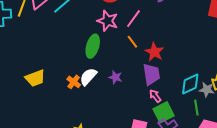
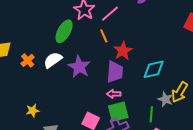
purple star: (115, 77) -> (79, 67), size x1.6
orange cross: (74, 82) -> (28, 60), moved
cyan diamond: (190, 84) -> (154, 69), moved
pink arrow: (155, 96) -> (114, 94), turned -64

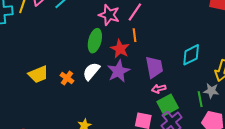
orange line: (104, 36) -> (135, 35), turned 32
red star: (123, 51) -> (120, 49), moved
purple star: (79, 67) -> (118, 71), turned 30
gray star: (165, 99) -> (211, 91), moved

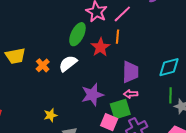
purple star: (118, 71) -> (92, 95), moved
green line: (200, 99) -> (171, 95), moved
green square: (168, 105) -> (120, 109), moved

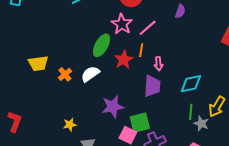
pink arrow: (131, 94) -> (158, 64), moved, turned -96

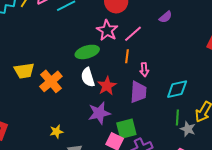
purple semicircle: (180, 11) -> (166, 17), turned 32
green ellipse: (102, 45) -> (87, 52), turned 45
red star: (124, 60) -> (107, 86), moved
orange cross: (65, 74) -> (51, 81), size x1.6
white semicircle: (90, 74) -> (88, 77), moved, turned -72

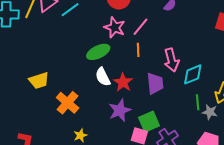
pink arrow: (144, 70) -> (171, 60), moved, size x1.6
orange cross: (51, 81) -> (68, 103), moved

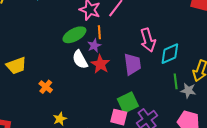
orange line: (138, 50) -> (99, 32), moved
orange cross: (68, 103) -> (46, 87), size x0.6
purple star: (120, 110) -> (94, 46), moved, size x0.6

